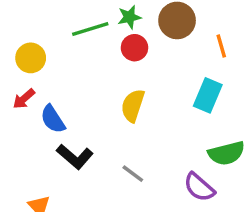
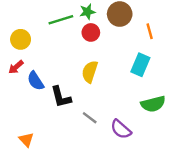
black L-shape: (75, 157) -> (61, 97), moved, turned 35
purple semicircle: (199, 187) -> (121, 129), moved

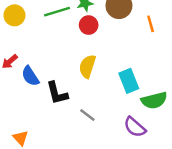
yellow circle: (21, 39) -> (14, 15), moved
cyan rectangle: (140, 65) -> (129, 81), moved, turned -45
purple semicircle: (121, 129) -> (135, 127), moved

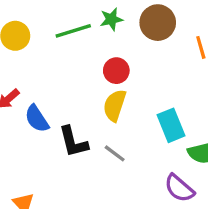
red circle: (89, 25) -> (116, 71), moved
gray line: (87, 115) -> (115, 153), moved

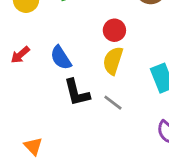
blue semicircle: (37, 119) -> (61, 58), moved

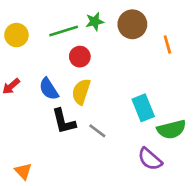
red circle: (114, 30) -> (80, 57), moved
yellow semicircle: (113, 61) -> (81, 92), moved

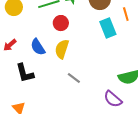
cyan rectangle: (143, 108) -> (108, 28), moved
black L-shape: (64, 121) -> (25, 73), moved

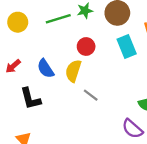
red circle: (61, 23) -> (86, 47), moved
gray line: (74, 78) -> (91, 95), moved

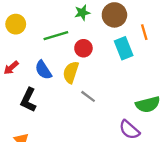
green line: (58, 19) -> (56, 36), moved
black L-shape: (30, 99) -> (28, 100), turned 40

